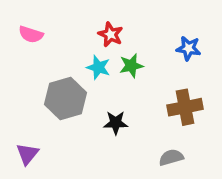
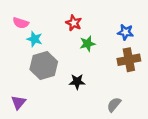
cyan star: (98, 67) -> (35, 39), moved
brown cross: (185, 107) -> (129, 60), moved
gray semicircle: (171, 157) -> (114, 105), turned -35

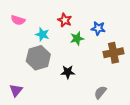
blue star: (125, 32) -> (98, 28), moved
cyan star: (35, 39) -> (42, 34), moved

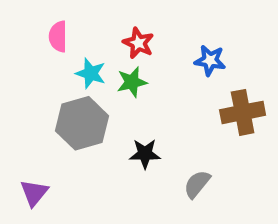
pink semicircle: (18, 20) -> (58, 36), moved, turned 72
green star: (77, 38) -> (132, 82), moved
gray semicircle: (100, 92) -> (197, 184), moved

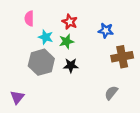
black star: (145, 154) -> (71, 65), moved
gray semicircle: (197, 184) -> (111, 93), moved

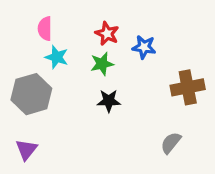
blue star: (106, 31) -> (144, 47), moved
cyan star: (46, 37) -> (57, 57), moved
gray hexagon: (41, 62) -> (31, 94), moved

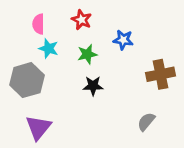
red star: (107, 34) -> (82, 20), moved
purple triangle: (26, 150) -> (38, 127), moved, size x1.4

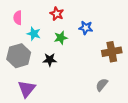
pink semicircle: (38, 24) -> (18, 18), moved
black star: (93, 86) -> (50, 60), moved

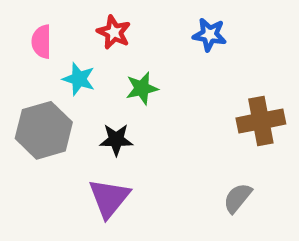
red star: (57, 14) -> (114, 32), moved
blue star: (86, 28) -> (210, 35), moved
purple triangle: (27, 89) -> (109, 198), moved

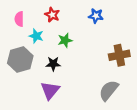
gray semicircle: (238, 198) -> (109, 90), size x1.5

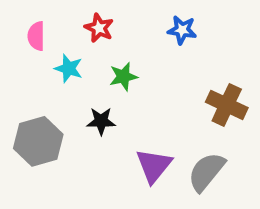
brown cross: (119, 55) -> (227, 105), turned 36
gray hexagon: (20, 59) -> (38, 141), moved
purple triangle: (50, 90) -> (154, 166), moved

